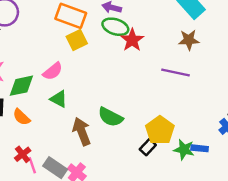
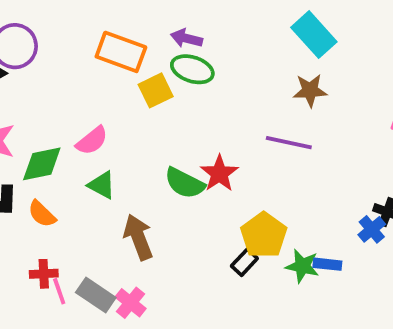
yellow square: (77, 40) -> (156, 90), moved
red star: (132, 40) -> (219, 173), moved
green semicircle: (111, 117) -> (185, 183), moved
red cross: (23, 154) -> (44, 274), turned 35

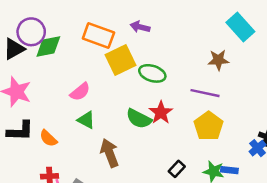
cyan rectangle: (314, 35) -> (240, 27), moved
green ellipse: (192, 69) -> (152, 73), moved
yellow square: (156, 90) -> (120, 60), size x1.4
green diamond: (42, 164) -> (48, 47), moved
yellow pentagon: (264, 235) -> (209, 126), moved

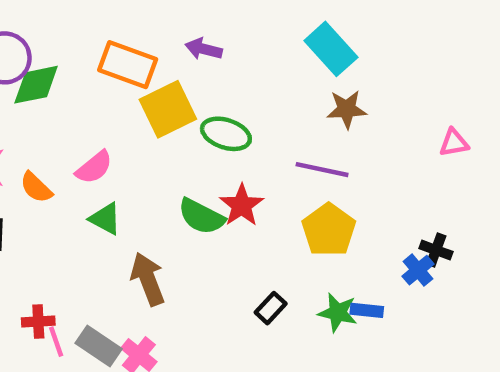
cyan rectangle: (240, 27) -> (331, 49), moved
orange semicircle: (48, 138) -> (36, 187), moved

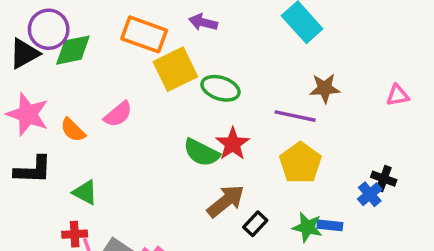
brown star: (347, 109) -> (325, 88), moved
green triangle: (105, 219) -> (85, 192), moved
brown arrow: (148, 279) -> (226, 201), moved, turned 72

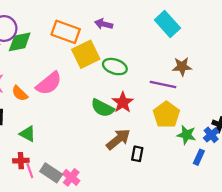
pink semicircle: (118, 114) -> (49, 83), size x1.4
black rectangle: (255, 224) -> (137, 154), turned -32
blue rectangle: (330, 225) -> (199, 157), moved, turned -72
green star: (307, 227) -> (187, 135), moved

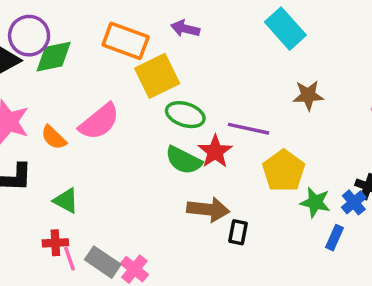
green ellipse: (115, 67) -> (185, 115), moved
purple line: (163, 84) -> (248, 129), moved
brown arrow: (118, 139) -> (208, 209), turned 45

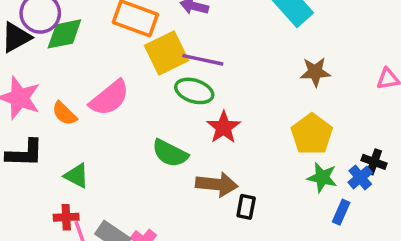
purple line: (248, 129) -> (203, 60), moved
green semicircle: (184, 160) -> (170, 153), moved
yellow pentagon: (284, 171) -> (312, 134), moved

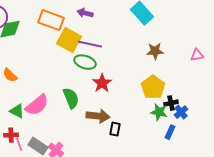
yellow square: (166, 53) -> (69, 40), turned -35
pink semicircle: (109, 98) -> (37, 105), moved
green semicircle: (170, 153) -> (71, 98), turned -140
black cross: (374, 162) -> (171, 103), moved, turned -32

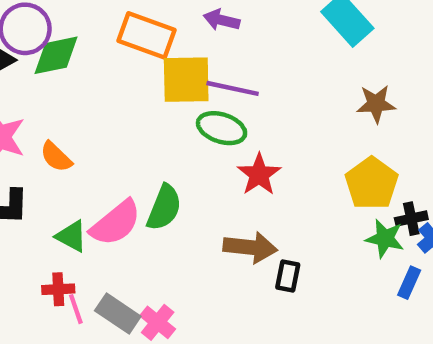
yellow square: (69, 40) -> (186, 80), turned -30
green semicircle: (71, 98) -> (164, 208), moved, turned 45

